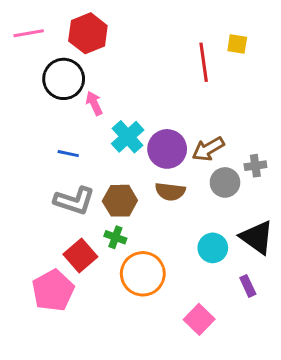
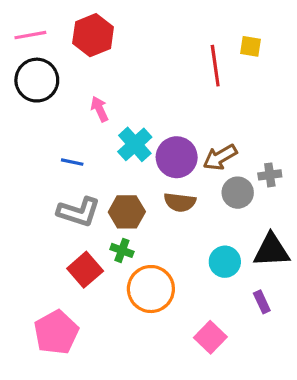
black circle: (64, 79) -> (37, 80), moved
black triangle: (257, 237) -> (271, 250), turned -39
pink pentagon: (53, 291) -> (56, 332), moved

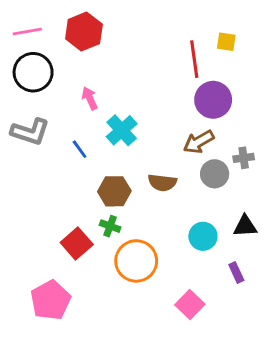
purple circle: (177, 157) -> (213, 100), moved
blue line: (72, 162) -> (80, 149), moved, turned 42
gray L-shape: (79, 212) -> (30, 132), moved
black triangle: (271, 250) -> (245, 226), size x0.7

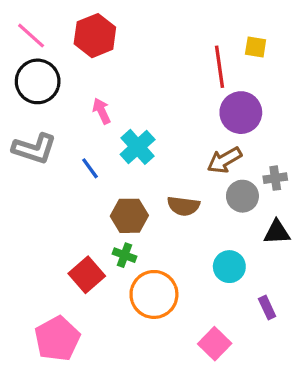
pink line: (27, 32) -> (31, 36), turned 52
black triangle: (245, 226) -> (277, 232), moved

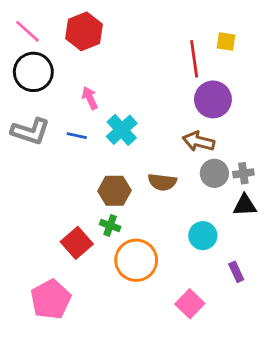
brown arrow: (224, 160) -> (198, 141), turned 44
blue line: (90, 168) -> (77, 136), moved, turned -42
gray cross: (275, 178) -> (243, 173), moved

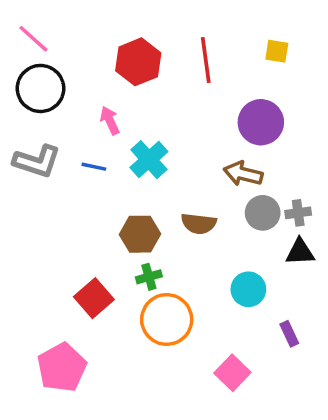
red hexagon: (84, 31) -> (138, 62), moved
red line: (194, 59) -> (206, 60), moved
green cross: (110, 225) -> (149, 277), moved, turned -36

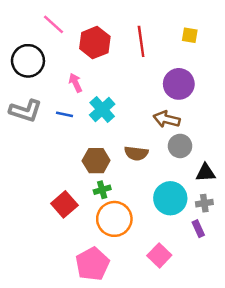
pink line: (33, 39) -> (54, 24), moved
gray cross: (298, 213) -> (204, 203), moved
cyan circle: (248, 289) -> (170, 198), size x1.4
pink pentagon: (62, 367) -> (92, 264), moved

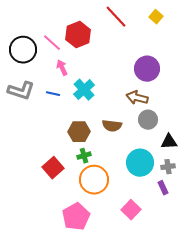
pink line: (54, 24) -> (52, 43), moved
yellow square: (190, 35) -> (156, 17), moved, turned 32
red line: (141, 41) -> (116, 17), moved, turned -35

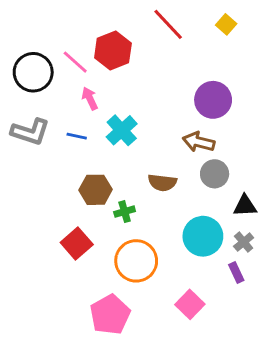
brown hexagon: (79, 132) -> (96, 190), moved
green cross: (84, 156) -> (125, 212), moved
gray cross: (168, 167) -> (244, 242), turned -32

